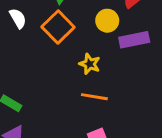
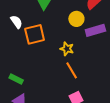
orange square: (58, 27) -> (35, 34), moved, turned 35
orange line: (94, 97) -> (72, 70), turned 54

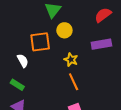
yellow circle: (76, 19) -> (64, 30), moved
white semicircle: (16, 22) -> (23, 61), moved

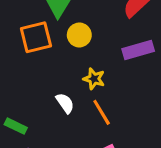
orange square: (40, 42) -> (36, 37), moved
white semicircle: (23, 61) -> (65, 103), moved

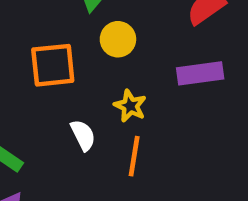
orange square: (36, 37) -> (53, 65), moved
orange line: (102, 112) -> (134, 156), turned 32

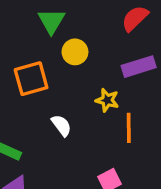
yellow star: (130, 106) -> (107, 100), moved
orange line: (134, 156) -> (129, 128), moved

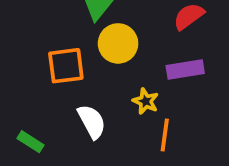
yellow circle: (75, 52) -> (118, 43), size x1.4
white semicircle: (61, 125) -> (92, 122), size x1.4

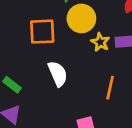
yellow star: (146, 101) -> (100, 42), moved

